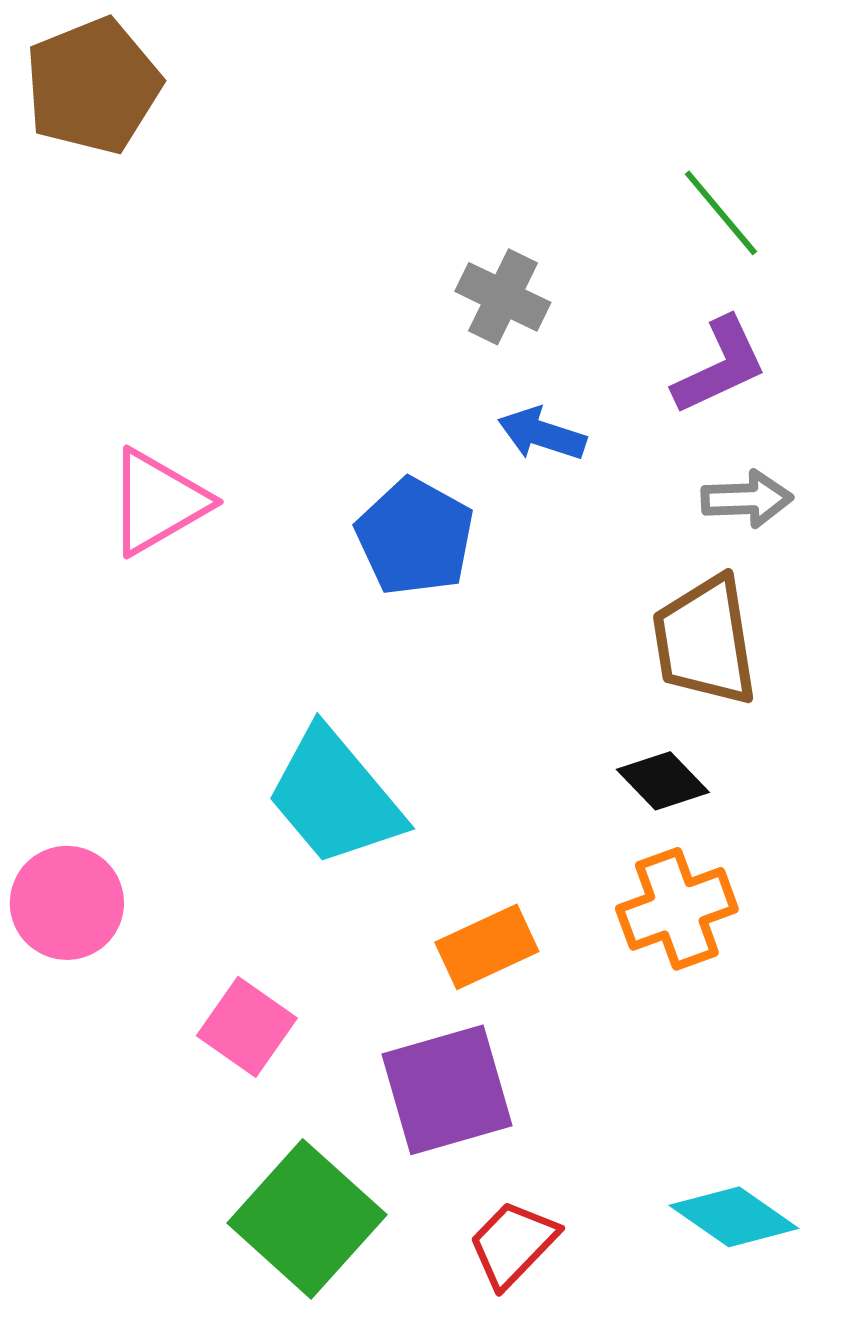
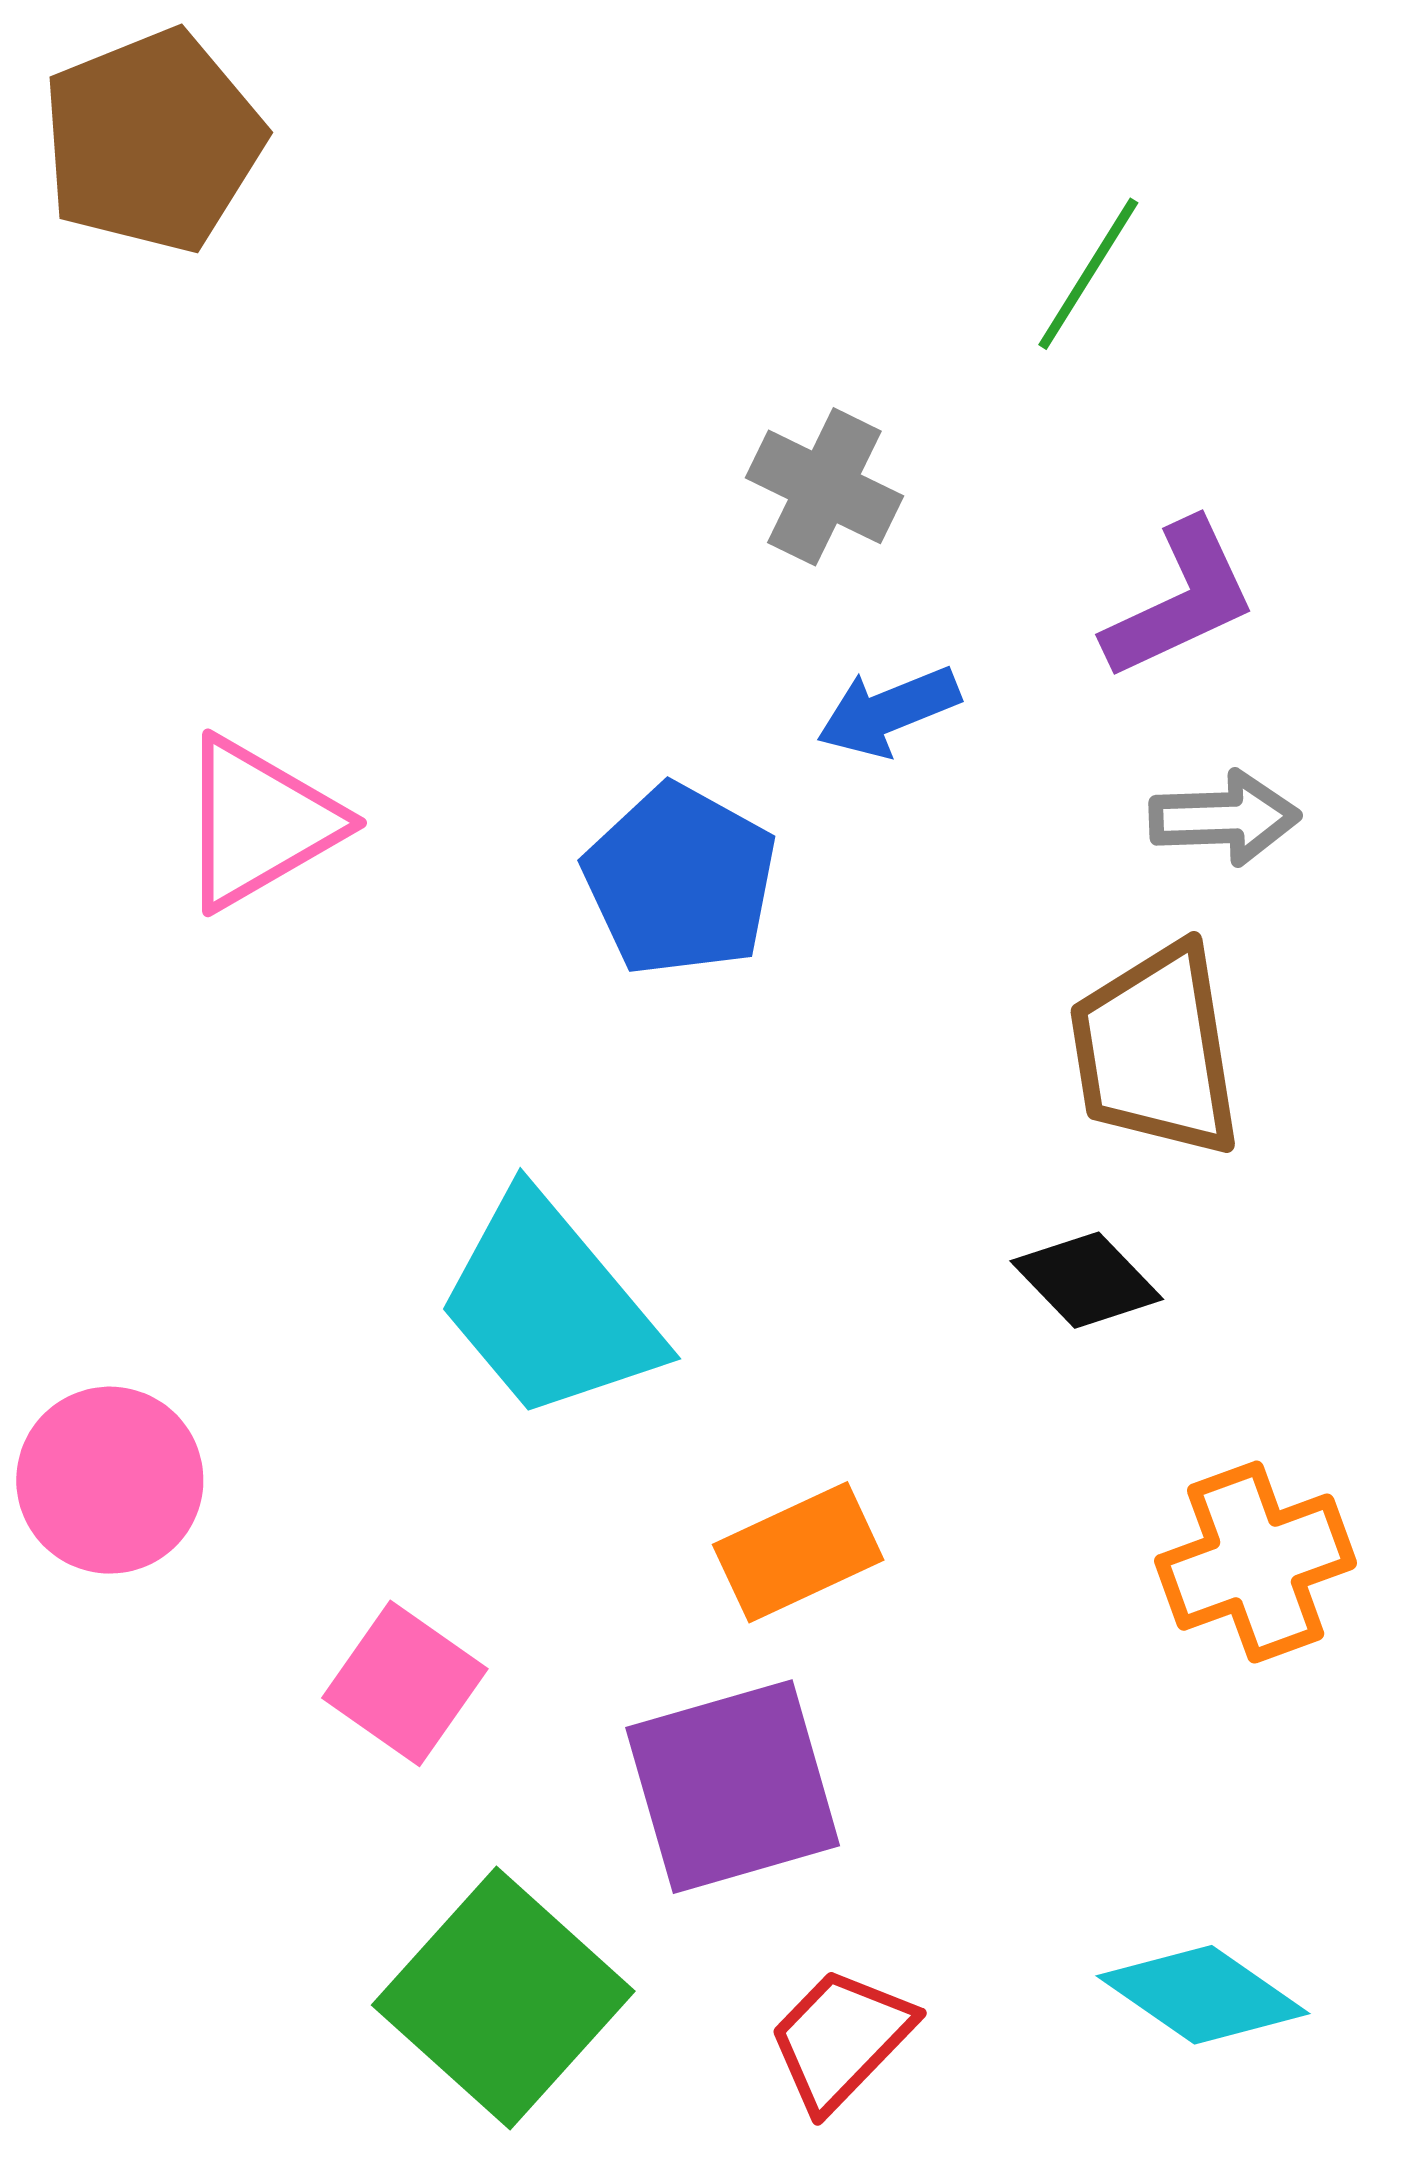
green line: (721, 213) -> (1088, 274), moved, turned 72
blue arrow: (542, 434) -> (888, 711), turned -40
orange cross: (677, 909) -> (1256, 1562), moved

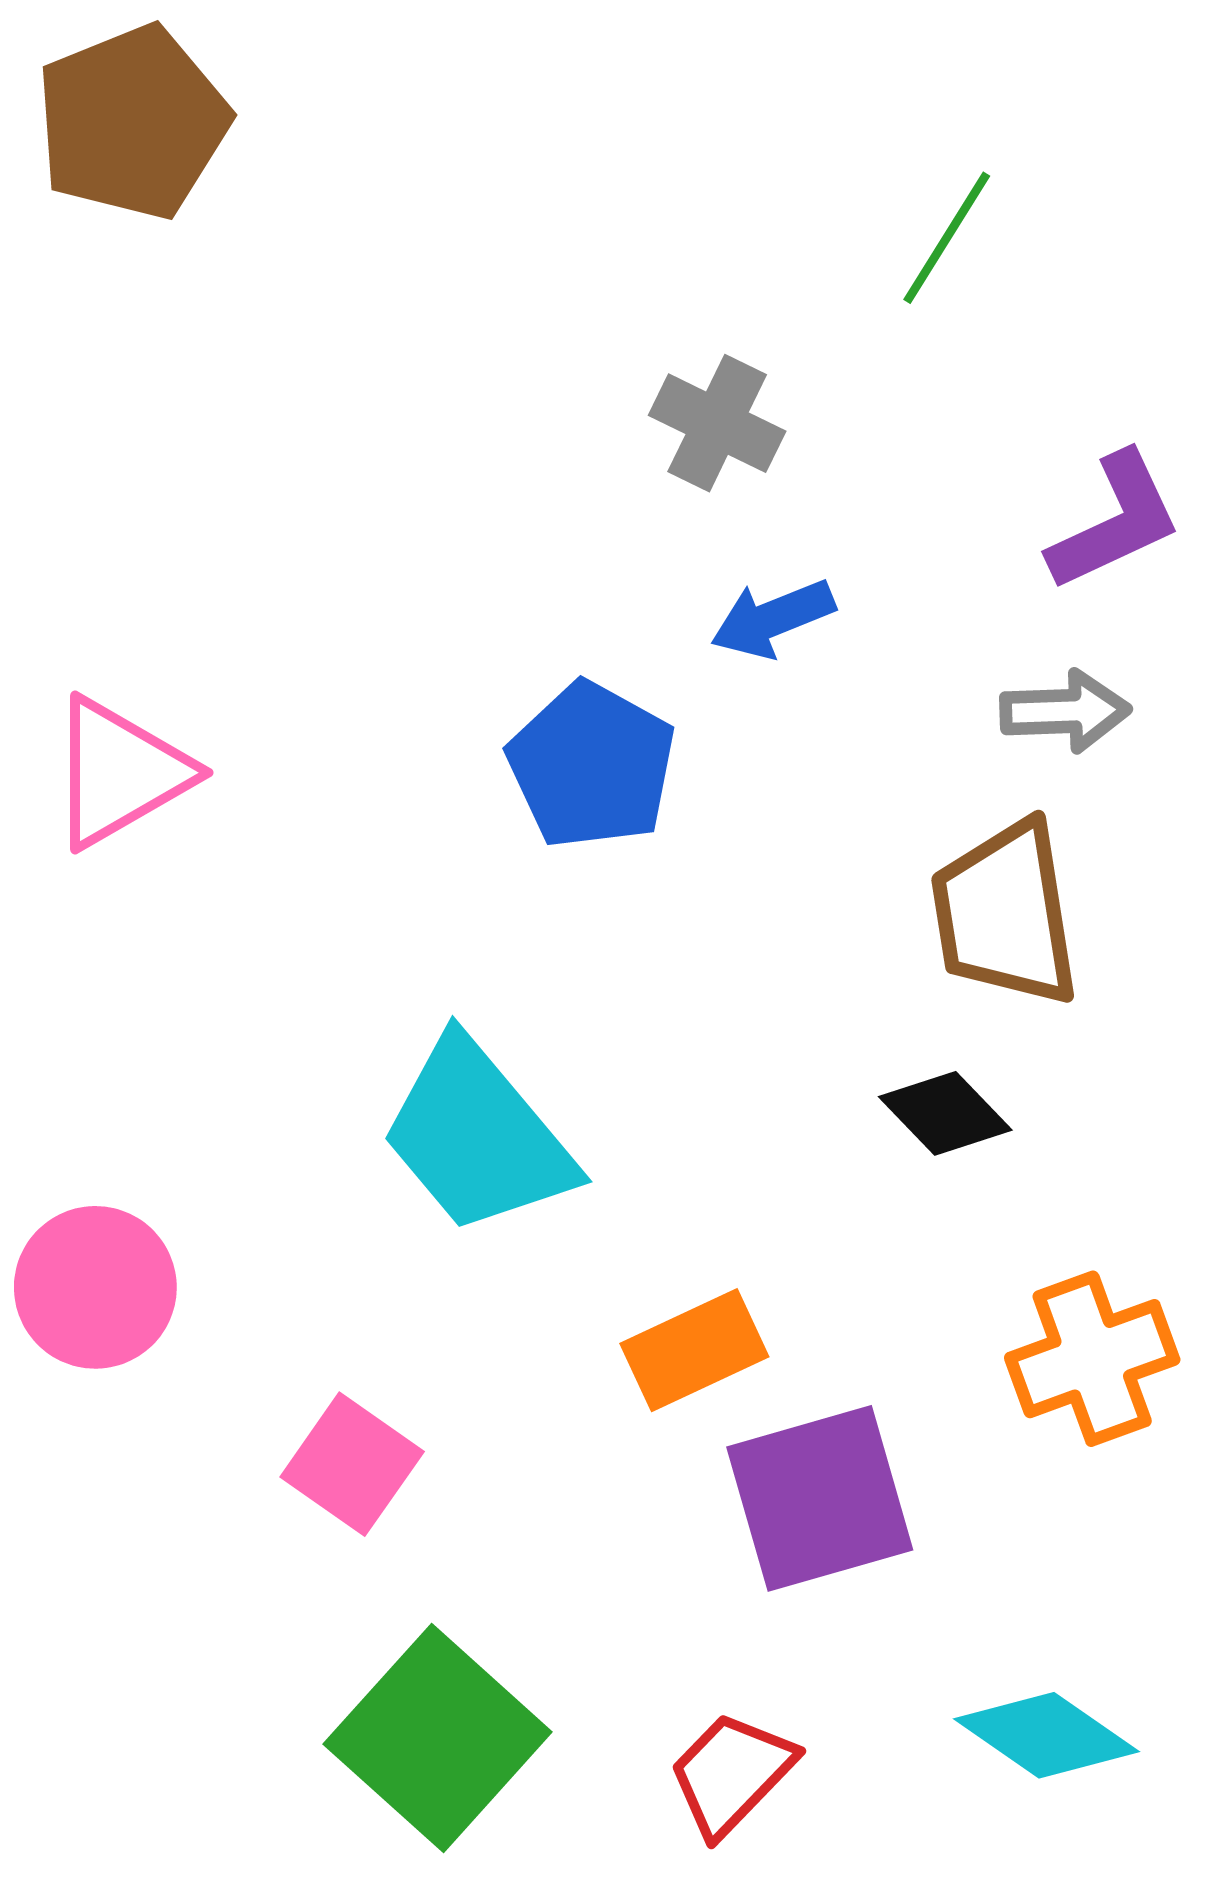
purple L-shape: (1180, 600) -> (1115, 522), moved
pink triangle: (259, 823) -> (120, 773), moved
purple square: (733, 1787) -> (820, 1498), moved

